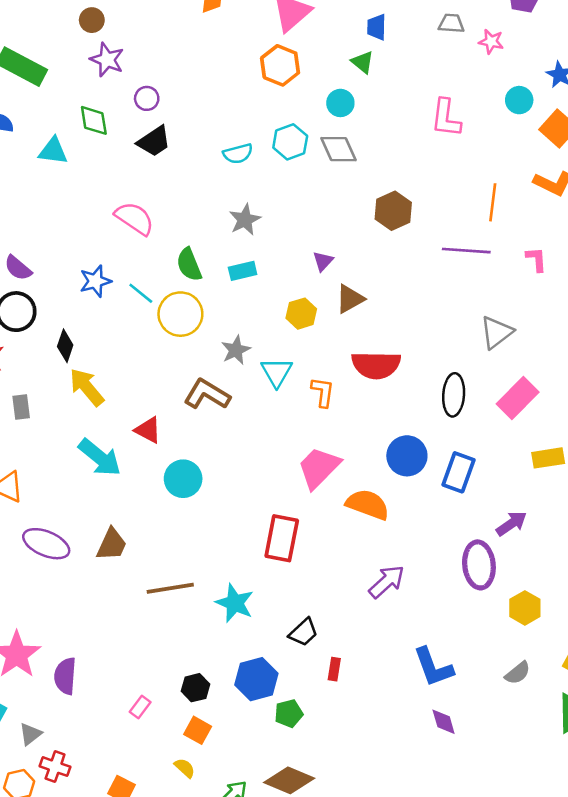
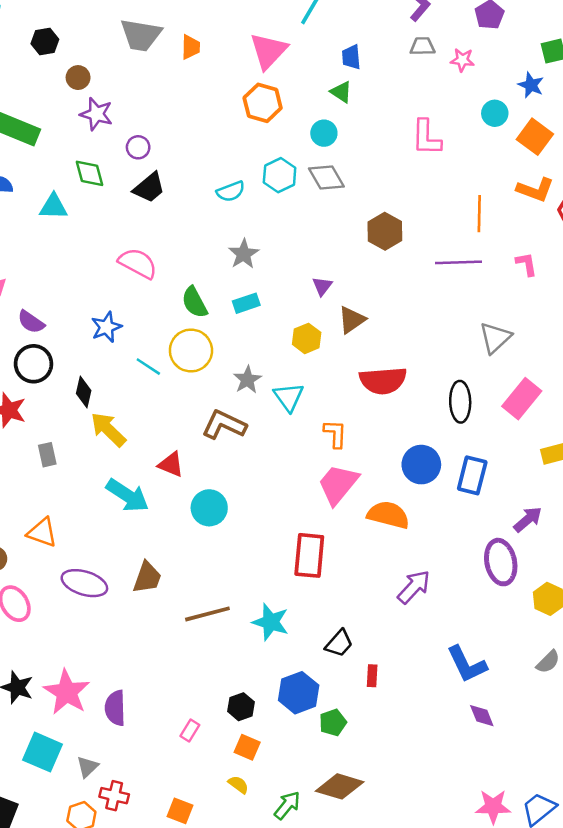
cyan line: (141, 293) -> (148, 367), moved
orange L-shape: (323, 392) -> (335, 434), moved

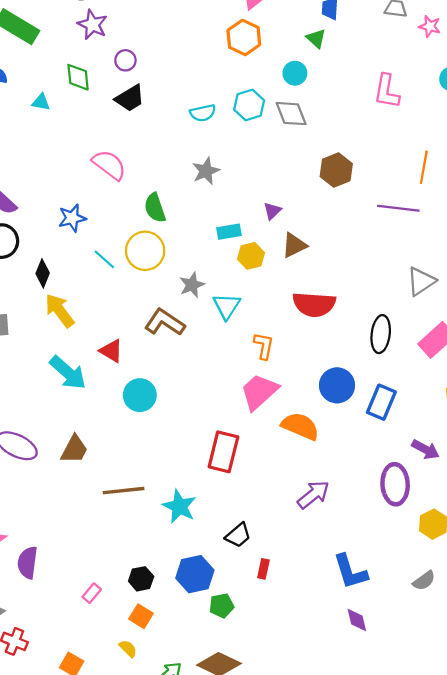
cyan triangle: (53, 207) -> (41, 102), size x0.7
cyan rectangle: (246, 303) -> (229, 232), moved
purple arrow: (528, 519) -> (425, 449), turned 60

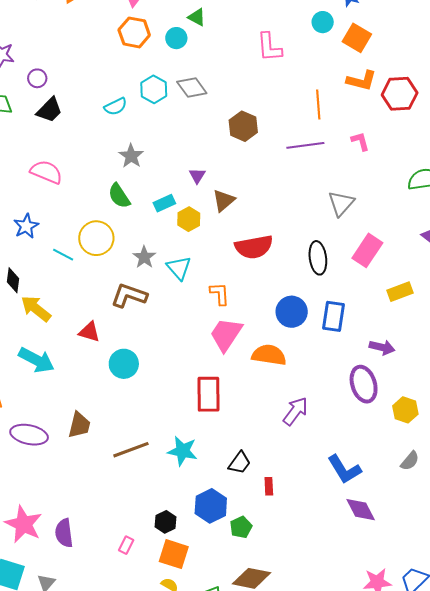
cyan circle: (295, 73) -> (176, 38), moved
green semicircle: (155, 208) -> (119, 196), moved
cyan arrow: (68, 373) -> (36, 360), moved
orange square: (141, 616) -> (174, 554), size x1.4
purple diamond: (357, 620) -> (361, 510), size x1.4

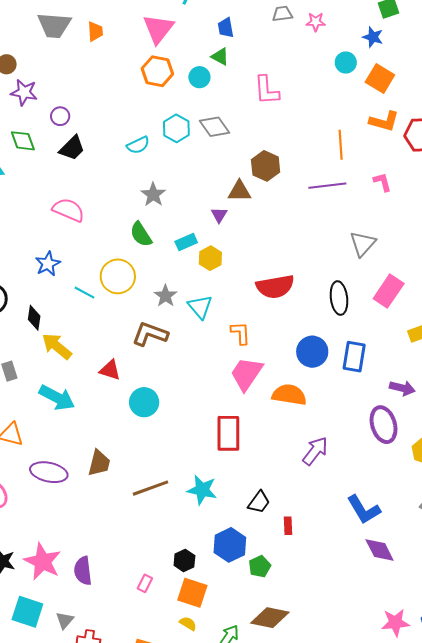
pink L-shape: (269, 47) -> (267, 90), moved
brown triangle: (224, 200) -> (239, 191), moved, turned 40

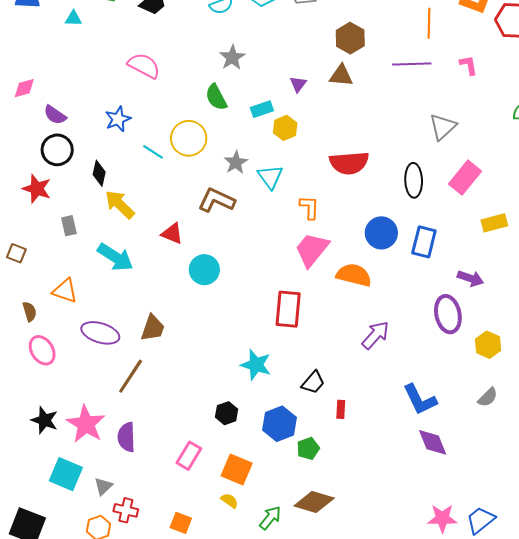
brown triangle: (239, 191) -> (341, 76), moved
brown line: (150, 488) -> (131, 376), moved, turned -42
black hexagon: (184, 560) -> (227, 413), moved
pink rectangle: (145, 583) -> (189, 456), size x1.5

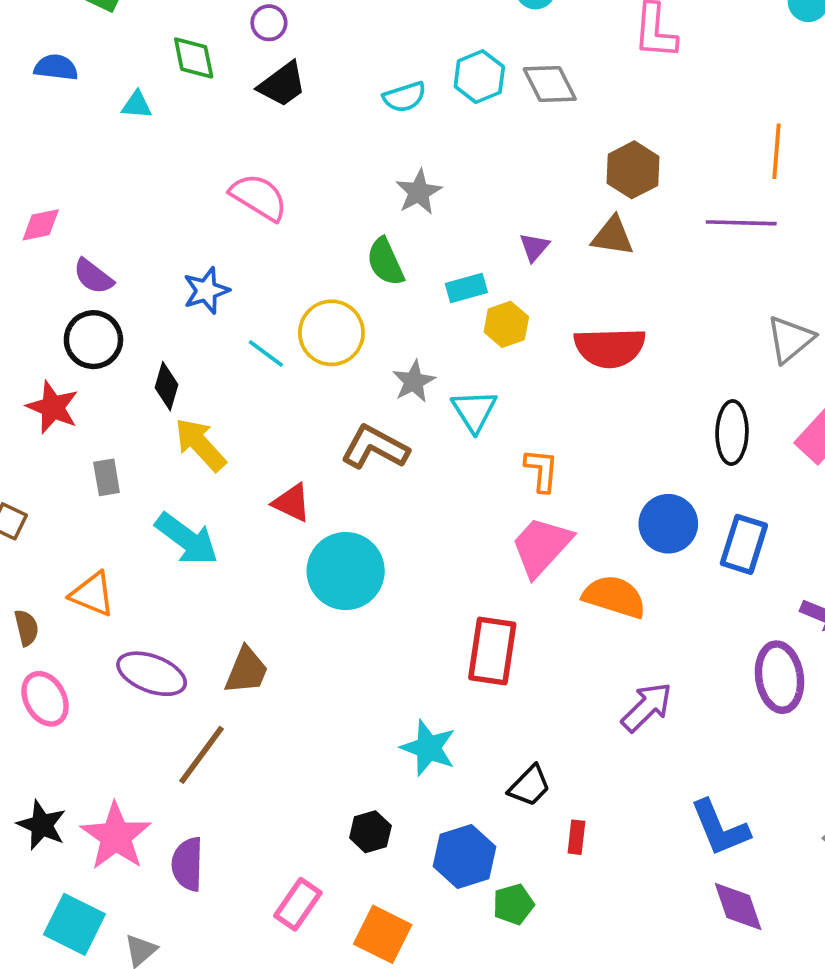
red semicircle: (349, 163) -> (610, 348), moved
cyan circle: (204, 270) -> (346, 571), size x1.4

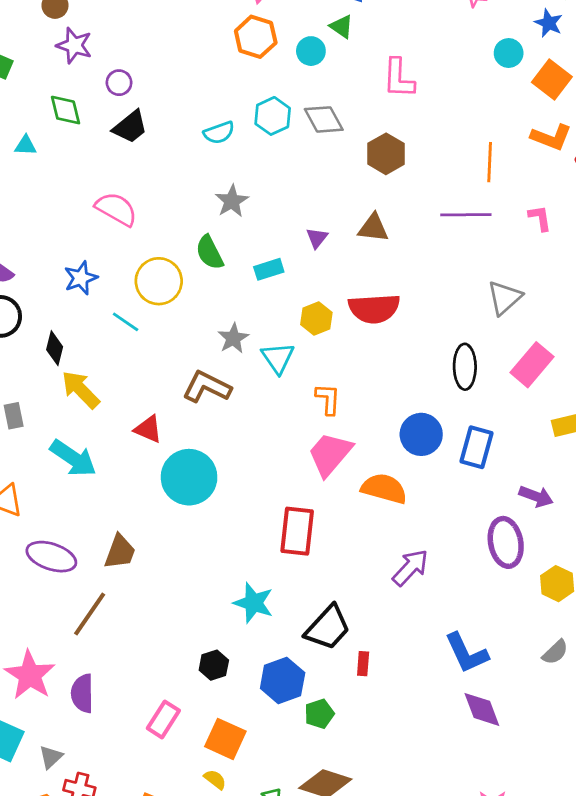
brown hexagon: (633, 170) -> (386, 154), moved
yellow hexagon: (506, 324) -> (316, 319), moved
yellow circle: (331, 333) -> (159, 281), moved
black trapezoid: (530, 786) -> (328, 628), size x1.5

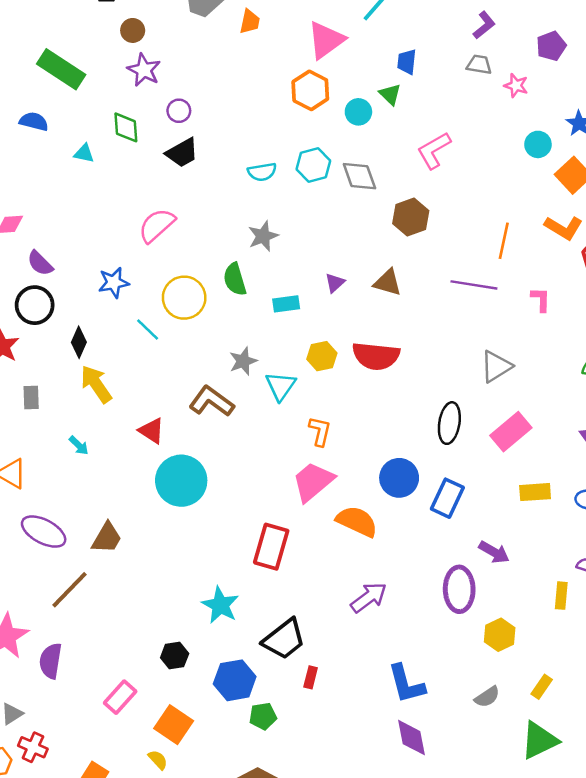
pink L-shape: (399, 78) -> (434, 150), turned 48
pink semicircle: (116, 209) -> (157, 225), turned -81
cyan arrow: (73, 458) -> (79, 445), size x0.5

